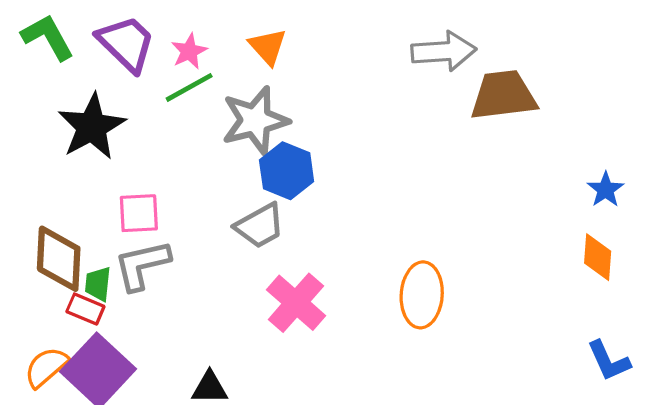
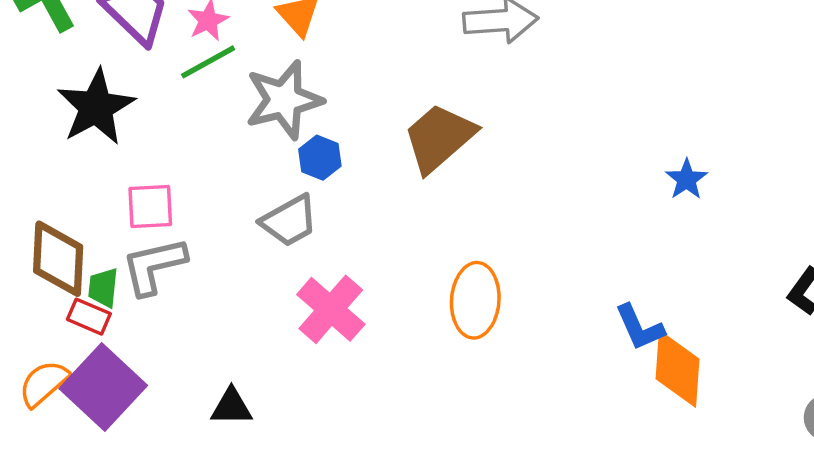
brown trapezoid: (503, 95) -> (439, 138), moved, turned -34
blue hexagon: (287, 171) -> (320, 158), size x0.7
orange diamond: (598, 257) -> (677, 369), moved, size x1.4
blue L-shape: (609, 361) -> (640, 327), moved

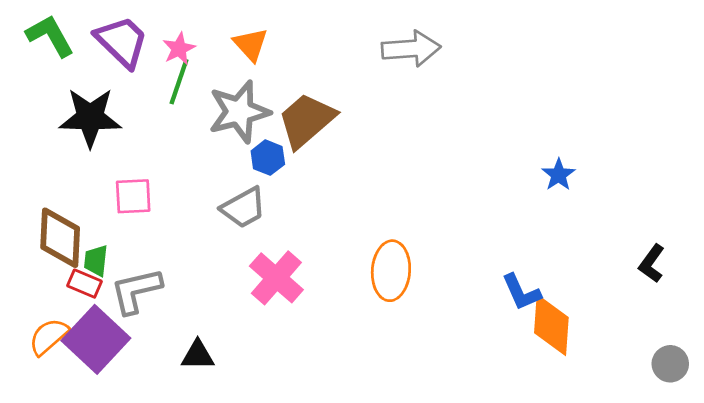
green line: (208, 62) -> (179, 82), turned -42
black star: (96, 107) -> (90, 117), turned 30
brown trapezoid: (439, 138) -> (306, 120), moved
gray L-shape: (154, 266) -> (136, 291), moved

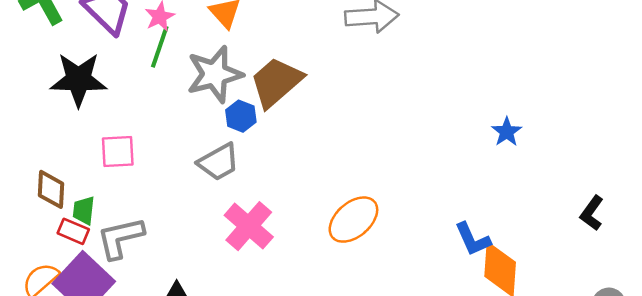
brown diamond: (60, 238) -> (51, 189), size x0.7
orange ellipse: (391, 271) -> (353, 220), turned 45

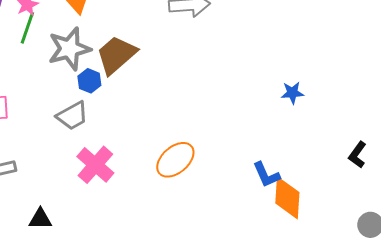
blue star: (507, 132) -> (292, 93), turned 30

